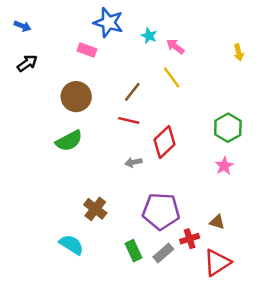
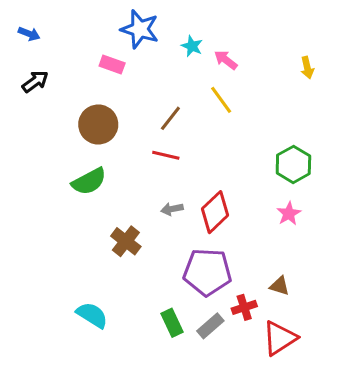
red diamond: (165, 142) -> (215, 212), moved
brown cross: (95, 209) -> (126, 241), moved

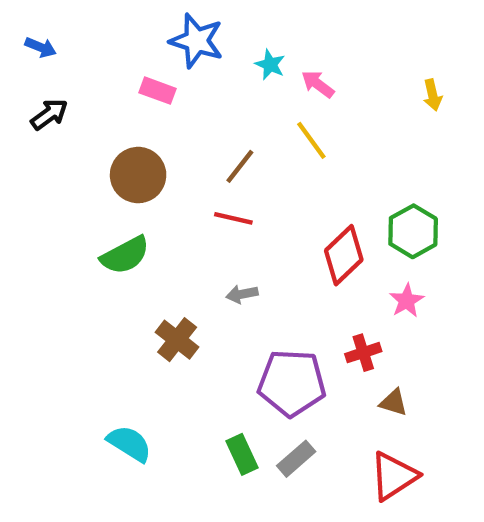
red diamond: (215, 212) -> (344, 255), moved
red cross: (244, 307) -> (363, 353), moved

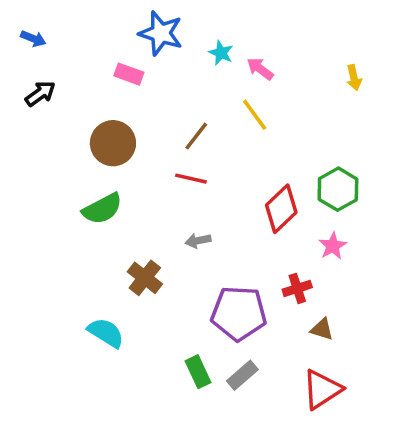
cyan semicircle: (129, 444) -> (106, 333), moved

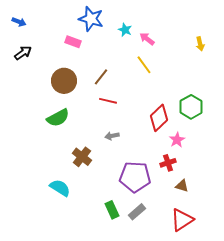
brown line: (196, 136) -> (101, 77), moved
pink star: (333, 246) -> (177, 140), moved

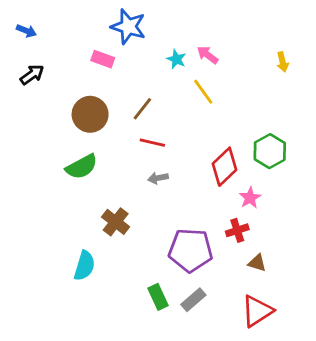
cyan star: (125, 30) -> (176, 59), moved
gray arrow: (112, 136) -> (158, 178), moved
cyan semicircle: (60, 188) -> (84, 266), turned 75

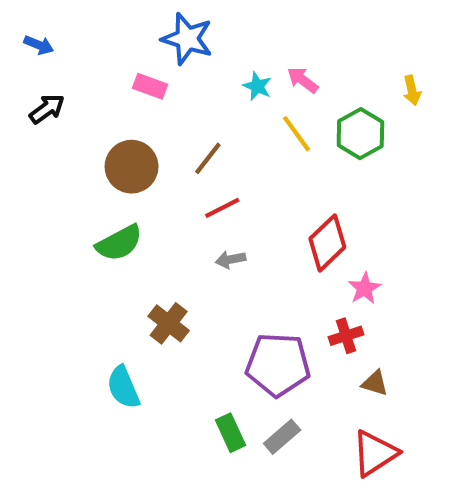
red line: (152, 143) -> (222, 208), turned -40
green hexagon: (270, 151) -> (360, 134), moved
cyan semicircle: (84, 266) -> (123, 387), turned 140

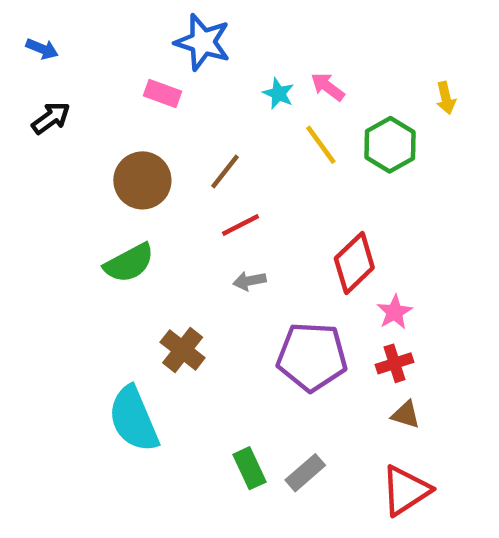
red cross: (346, 336) -> (394, 363), moved
purple pentagon: (278, 365) -> (312, 357), moved
cyan semicircle: (123, 387) -> (134, 419), size x1.4

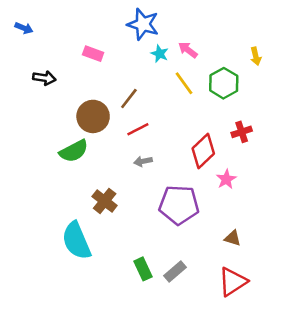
blue star: (203, 42) -> (143, 24), moved
black arrow: (51, 118) -> (44, 78), moved, turned 45
brown circle: (142, 180) -> (93, 116), moved
red cross: (394, 363) -> (242, 132), moved

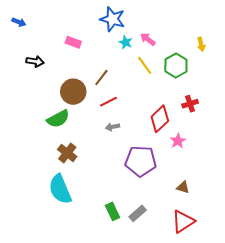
brown cross: (105, 201) -> (67, 153), moved

